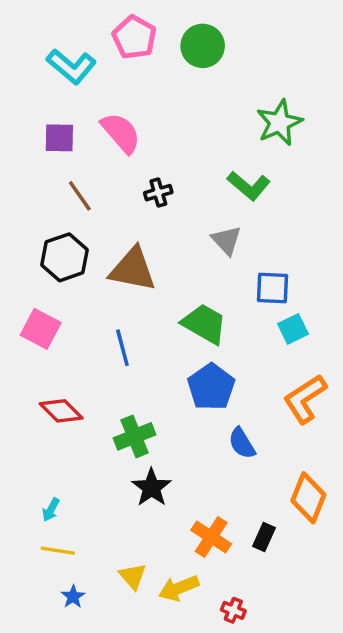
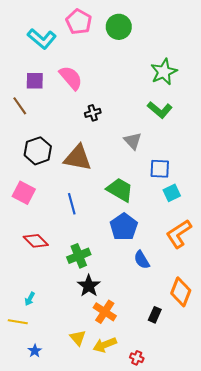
green L-shape: (249, 186) -> (160, 110), moved
brown line: (80, 196) -> (20, 106), moved
orange cross: (211, 537) -> (105, 312), moved
yellow line: (58, 551) -> (18, 322), moved
blue star: (73, 597) -> (35, 351), moved

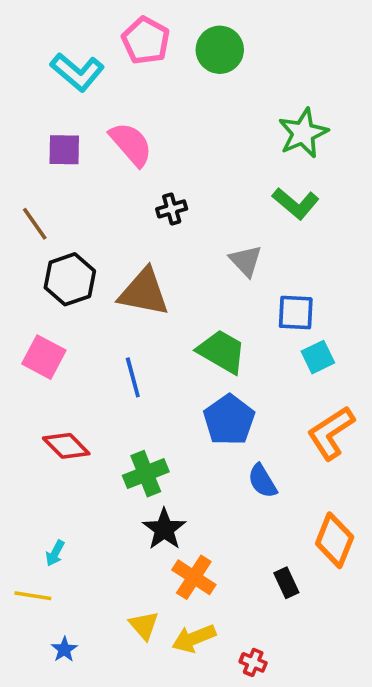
brown line: (20, 106) -> (35, 224), moved
black rectangle: (155, 315) -> (286, 583), turned -49

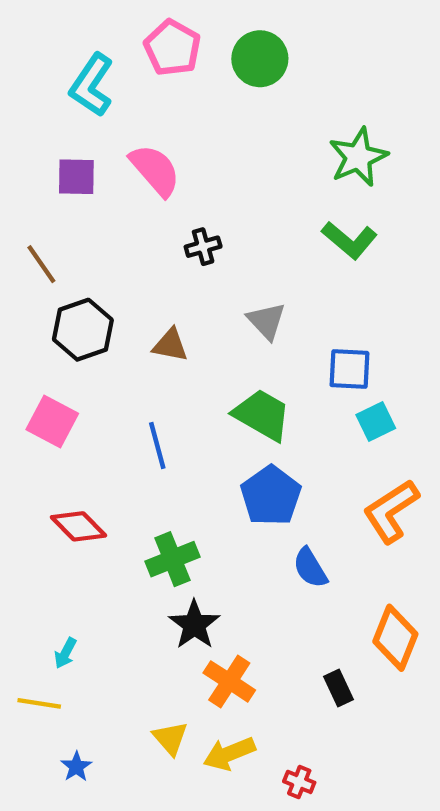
cyan L-shape: (77, 72) -> (92, 85), turned 84
gray triangle: (246, 261) -> (266, 321), moved
brown triangle: (144, 292) -> (170, 345), size x0.6

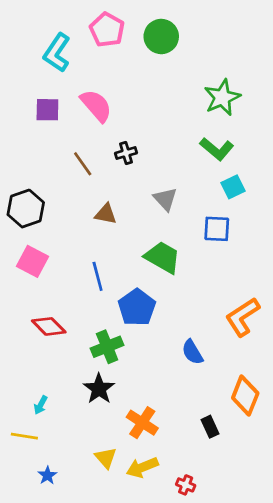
brown line: (41, 264) -> (83, 164), moved
black hexagon: (83, 330) -> (26, 209), moved
cyan square: (376, 421) -> (233, 187), moved
blue pentagon: (271, 496) -> (137, 307), moved
black star: (194, 625) -> (99, 389), moved

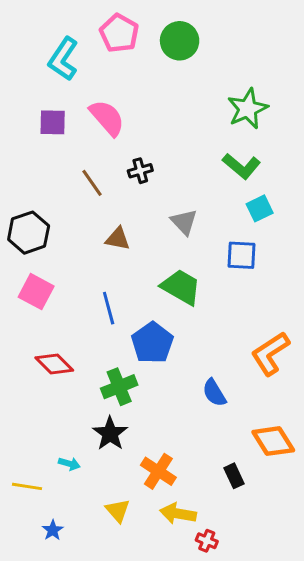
orange diamond: (245, 396) -> (273, 441), turned -54
cyan arrow: (41, 405) -> (69, 464), moved, turned -102
yellow arrow: (142, 467) -> (178, 514), moved, turned 32

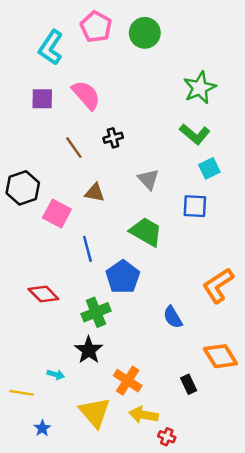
pink square: (36, 292) -> (57, 213), moved
yellow triangle: (118, 511) -> (95, 412), size x1.6

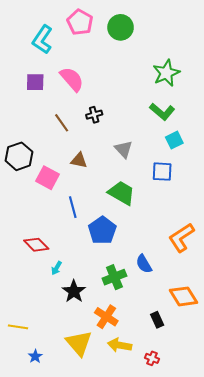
green cross: (96, 312) -> (114, 277), moved
cyan arrow: (56, 375) -> (57, 268), moved, turned 104
red cross: (167, 437) -> (152, 358), moved

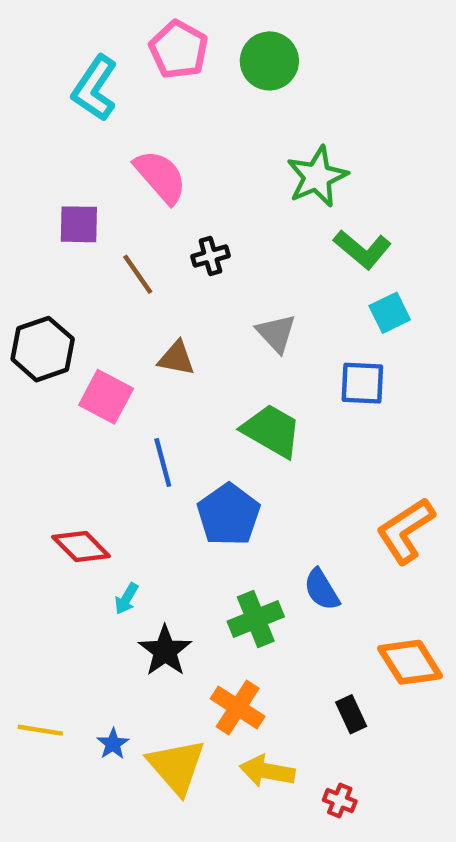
green star: (166, 73) -> (317, 177), moved
purple square: (35, 82) -> (79, 224), moved
blue star: (35, 356) -> (113, 744), moved

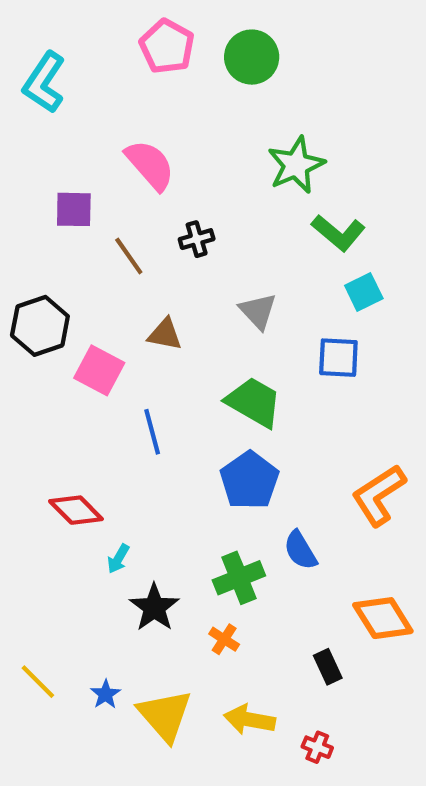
cyan L-shape: (95, 88) -> (44, 82), moved
blue pentagon: (229, 515) -> (250, 480), moved
orange cross: (238, 708) -> (224, 639), moved, size x0.6
yellow line: (40, 730) -> (38, 682), turned 36

